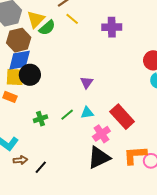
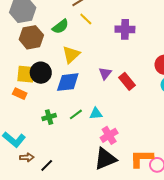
yellow triangle: (36, 19) -> (71, 55), moved
blue diamond: (20, 60) -> (68, 82), moved
purple triangle: (87, 82) -> (105, 73), moved
red rectangle: (122, 117) -> (127, 81), moved, size x0.7

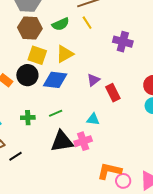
black circle: (41, 73) -> (27, 75), moved
yellow square: (26, 74) -> (37, 55), moved
cyan triangle: (96, 113) -> (93, 119), moved
green cross: (49, 117) -> (28, 118), moved
black triangle: (105, 159) -> (62, 141), moved

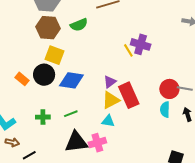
yellow line: (87, 23) -> (128, 50), moved
yellow triangle: (65, 54) -> (111, 100), moved
red rectangle: (113, 93) -> (129, 95), size x1.4

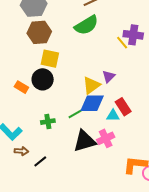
green semicircle: (79, 25) -> (86, 25), moved, size x1.4
blue diamond: (71, 80) -> (92, 103), moved
red rectangle: (129, 95) -> (123, 107), moved, size x0.7
yellow triangle: (111, 100) -> (91, 85), moved

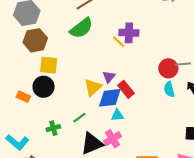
blue diamond: (92, 103) -> (110, 98), moved
red rectangle: (123, 107) -> (126, 89), moved

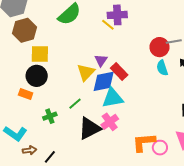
orange rectangle: (23, 97) -> (26, 94), moved
cyan triangle: (117, 115) -> (113, 98), size x1.6

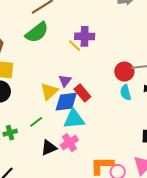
black triangle: (90, 128) -> (49, 148), size x0.7

